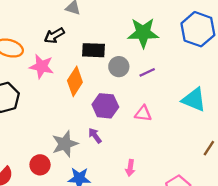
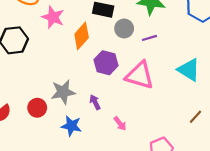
pink triangle: (143, 114) -> (140, 75), size x1.8
purple arrow: (95, 136) -> (95, 102), moved
pink arrow: (130, 168) -> (120, 124), turned -56

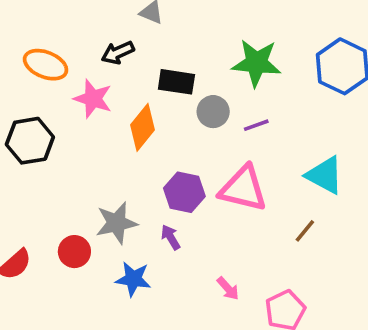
purple hexagon: (106, 63) -> (184, 192), moved
brown line: (196, 117) -> (305, 231), moved
pink arrow: (120, 124) -> (228, 288), moved

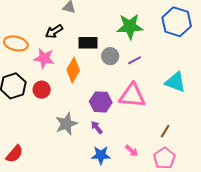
brown line: (305, 231) -> (165, 131), moved
red circle: (74, 252) -> (42, 90), moved
blue star: (133, 279) -> (101, 155), moved

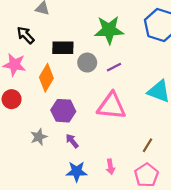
black arrow: (54, 31) -> (26, 35), turned 78
purple hexagon: (101, 102) -> (63, 111), moved
gray star: (66, 124) -> (39, 137), size x0.7
pink arrow: (132, 151) -> (110, 167), turned 40

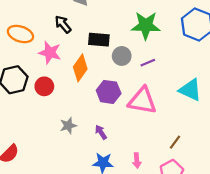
purple hexagon: (63, 111) -> (109, 92), moved

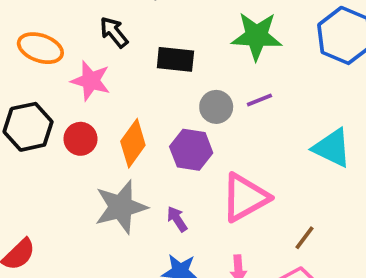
gray circle: (122, 56) -> (216, 107), moved
orange diamond: (80, 68) -> (133, 143), moved
pink triangle: (142, 101) -> (245, 197), moved, turned -40
gray star: (68, 126) -> (121, 207), size x1.8

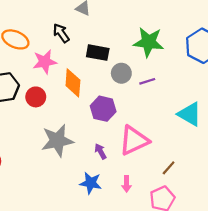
pink star: (91, 81) -> (45, 62), turned -30
gray circle: (216, 107) -> (121, 73), moved
orange diamond: (133, 143) -> (73, 83), moved, turned -36
purple arrow: (177, 219) -> (100, 151), moved

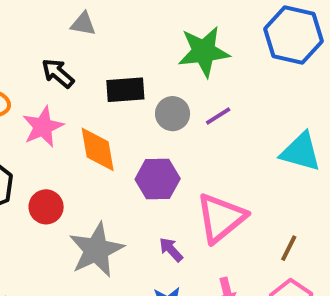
red circle: (36, 97) -> (46, 207), moved

